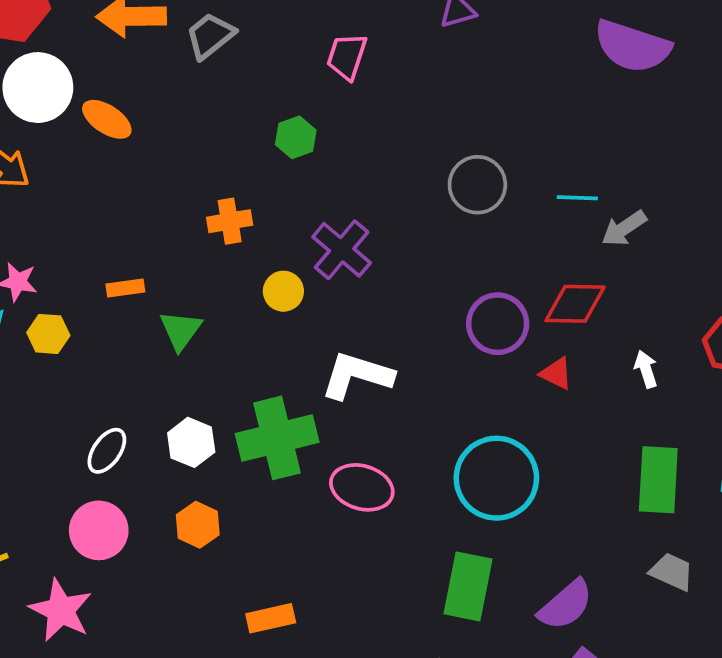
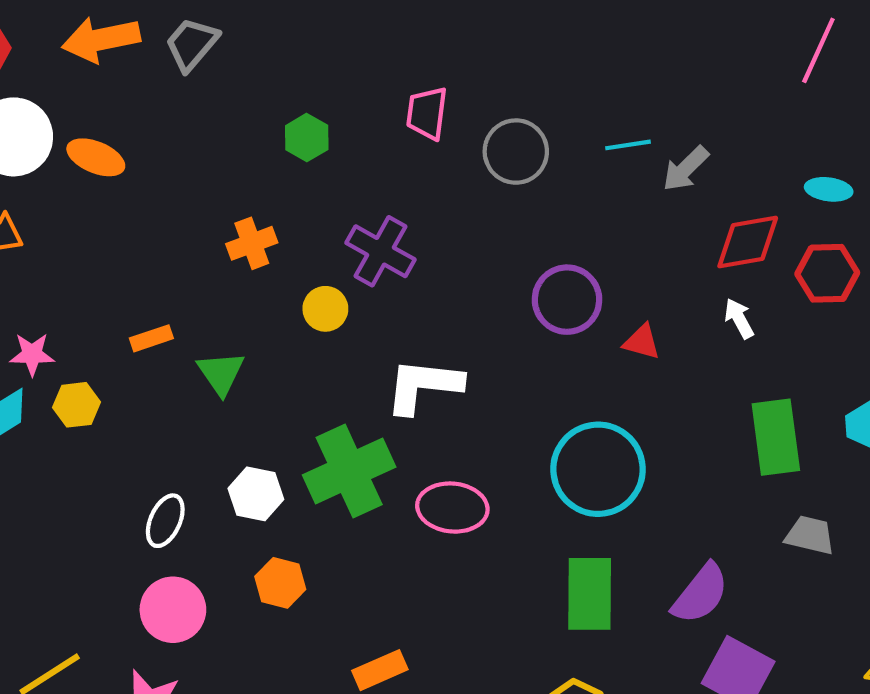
pink trapezoid: (347, 56) -> (427, 113), moved
red diamond: (575, 304) -> (748, 242), moved

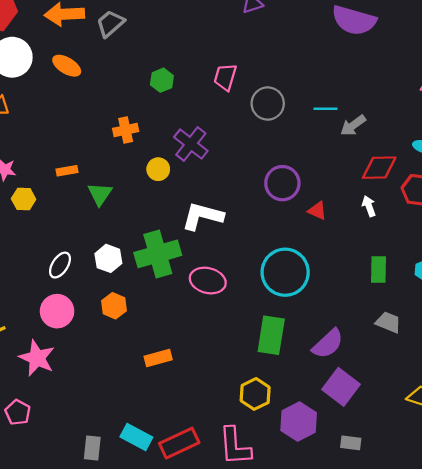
orange ellipse: (96, 157) -> (67, 66), moved
green rectangle: (776, 437) -> (378, 270), size x0.7

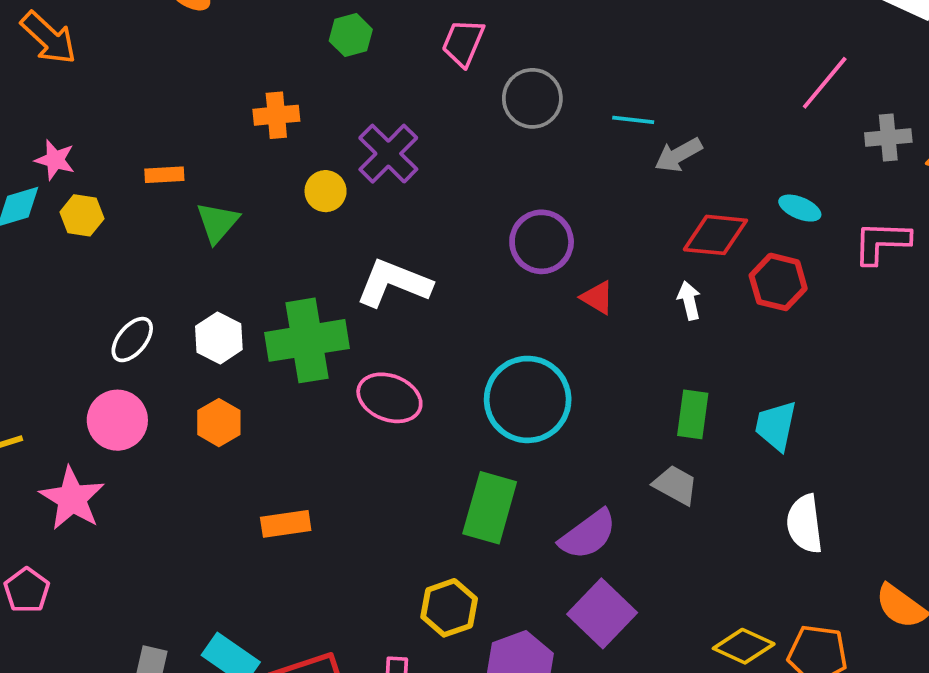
gray trapezoid: (388, 322) -> (675, 485), moved

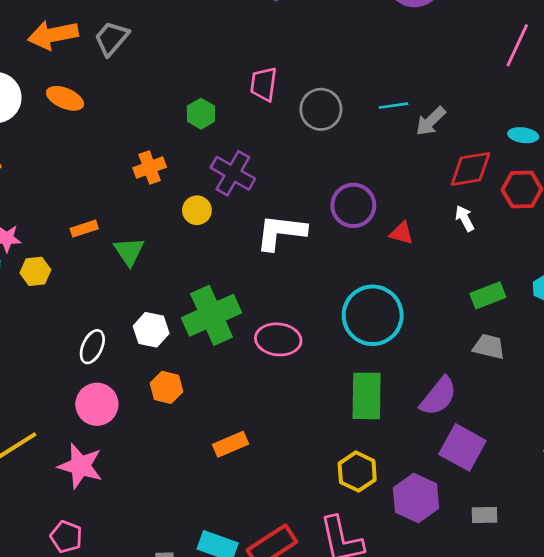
green hexagon: (351, 35) -> (201, 114), moved
white L-shape: (394, 283) -> (281, 232), moved
green rectangle: (693, 414) -> (488, 295), turned 76

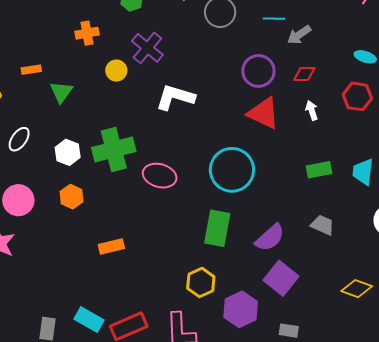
red diamond: (471, 169) -> (304, 74), moved, size x0.7
purple circle: (353, 205) -> (258, 71), moved
red triangle: (402, 233) -> (264, 113), size x1.8
white ellipse: (92, 347) -> (19, 139), moved
gray trapezoid: (489, 347) -> (323, 225), moved

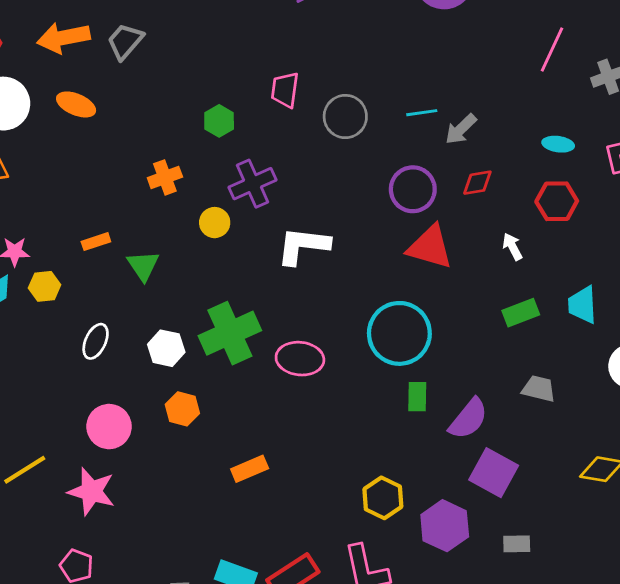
purple cross: (147, 48) -> (253, 184), turned 36
white arrow: (312, 110) -> (512, 247), moved
green rectangle: (217, 228) -> (417, 397), moved, size x0.6

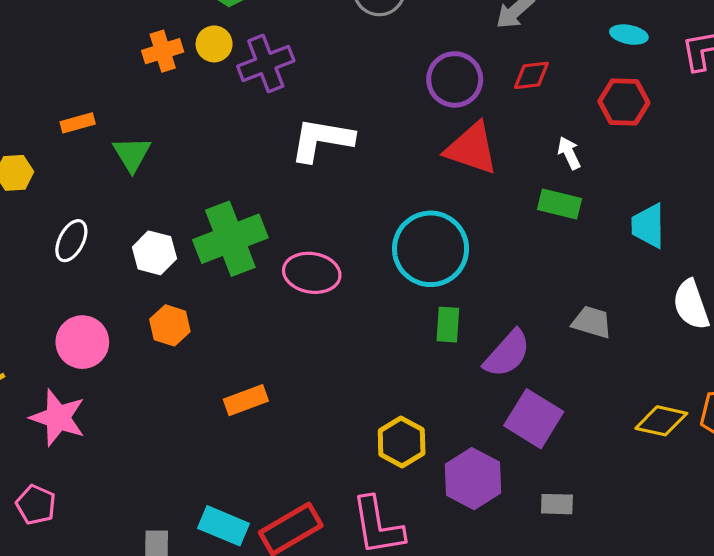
yellow circle: (215, 223) -> (214, 44), moved
green rectangle: (521, 313) -> (560, 204), moved, turned 32

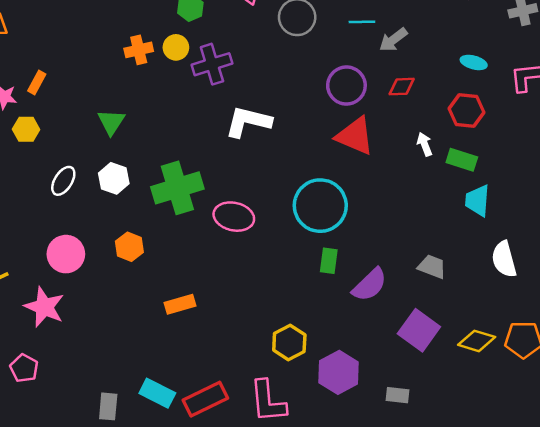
orange rectangle: (78, 123) -> (37, 82), moved, turned -50
green rectangle: (560, 204) -> (462, 160), moved
white hexagon: (154, 253) -> (114, 178), moved
purple square: (534, 419) -> (419, 330), moved

